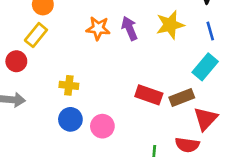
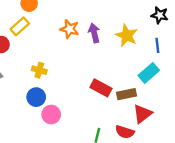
yellow star: (170, 25) -> (127, 35), turned 30
pink circle: (102, 126) -> (51, 115), moved

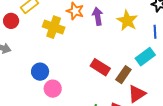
yellow cross: (39, 70) -> (54, 27), moved, size x1.5
brown rectangle: (127, 94) -> (123, 75), turned -48

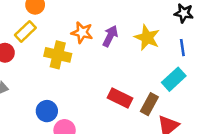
purple arrow: (98, 16) -> (110, 36), turned 42

